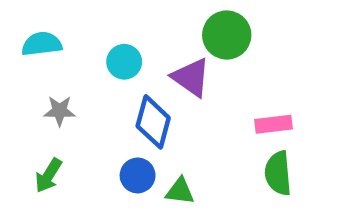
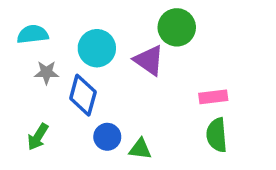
cyan circle: (124, 62) -> (97, 48), size x1.4
gray star: (60, 111) -> (46, 73), moved
blue diamond: (153, 122) -> (83, 95), moved

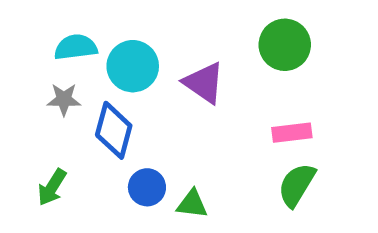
green circle: (177, 27) -> (285, 45), moved
cyan semicircle: (33, 34) -> (76, 47), moved
green semicircle: (217, 135) -> (297, 185), turned 36

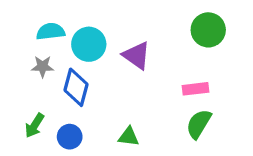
green circle: (285, 45) -> (208, 30), moved
blue circle: (147, 187) -> (70, 137), moved

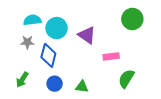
pink rectangle: (195, 89) -> (111, 56), moved
blue circle: (70, 137) -> (55, 84), moved

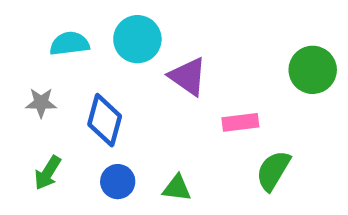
green circle: (132, 19) -> (313, 70), moved
cyan circle: (57, 28) -> (137, 39), moved
gray star: (27, 42) -> (41, 103), moved

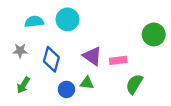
purple triangle: (188, 76) -> (92, 56), moved
blue circle: (118, 182) -> (66, 89), moved
green triangle: (177, 188) -> (87, 83), moved

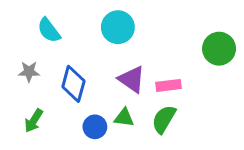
cyan circle: (68, 19) -> (118, 27), moved
cyan semicircle: (34, 22) -> (49, 30), turned -120
green semicircle: (134, 84) -> (164, 119), moved

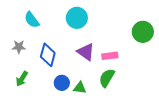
green triangle: (124, 118) -> (80, 88), moved

